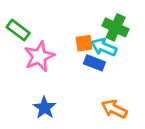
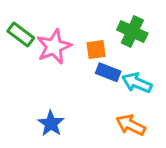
cyan arrow: (104, 47) -> (137, 83), moved
pink star: (39, 56) -> (54, 47), moved

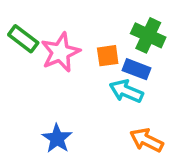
blue rectangle: (108, 72) -> (136, 69), moved
cyan arrow: (137, 83) -> (126, 91), moved

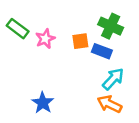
pink star: (60, 52) -> (45, 39), size x0.7
cyan arrow: (126, 91) -> (113, 79), moved, turned 110

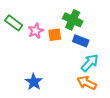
green cross: (111, 26) -> (73, 20), moved
orange square: (80, 41) -> (55, 35), moved

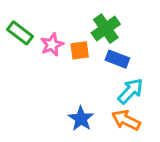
green cross: (73, 20) -> (106, 29), turned 30
blue star: (34, 82) -> (81, 119), moved

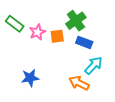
blue star: (81, 119) -> (30, 78), moved, turned 30
orange arrow: (126, 120) -> (79, 83), moved

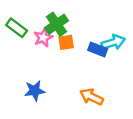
green cross: (76, 21) -> (56, 24), moved
cyan arrow: (94, 65) -> (113, 42), moved, turned 30

